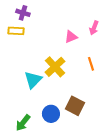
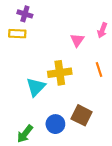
pink triangle: (71, 37) -> (77, 40), turned -32
yellow cross: (55, 67) -> (60, 73), turned 35

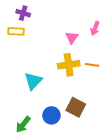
orange line: (99, 70) -> (92, 65), turned -64
yellow cross: (60, 73) -> (69, 65), moved

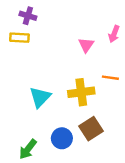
yellow cross: (69, 65) -> (81, 92), moved
brown square: (76, 107) -> (91, 129), turned 30

